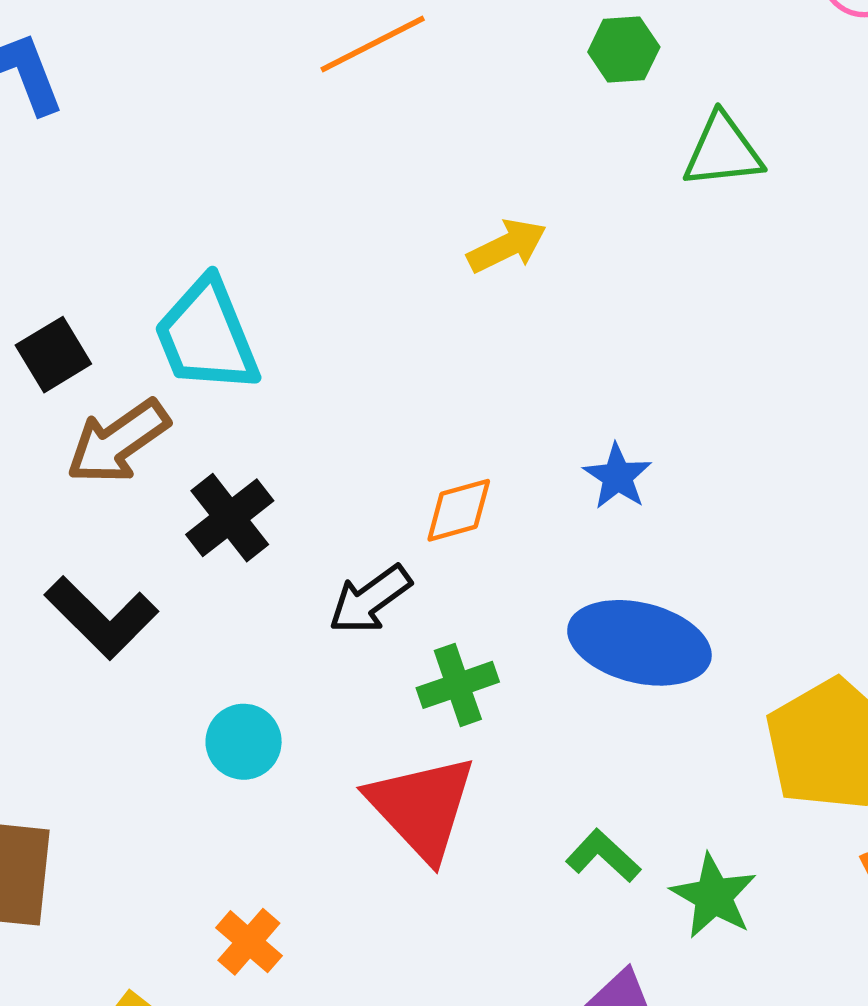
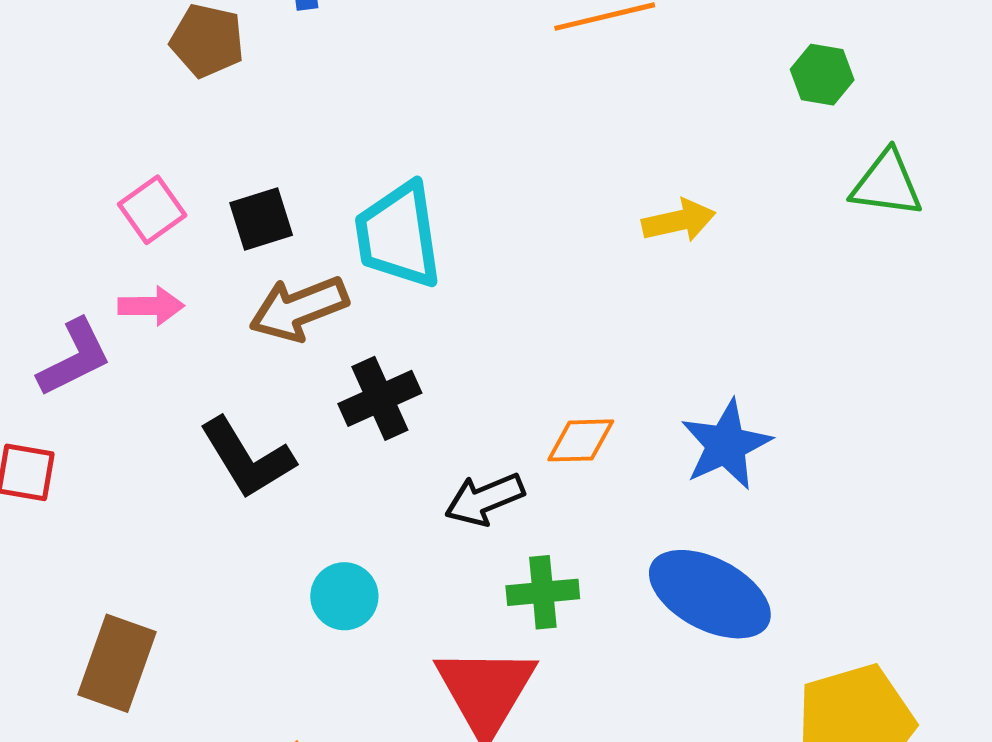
blue star: (617, 476) -> (726, 445), size x1.5

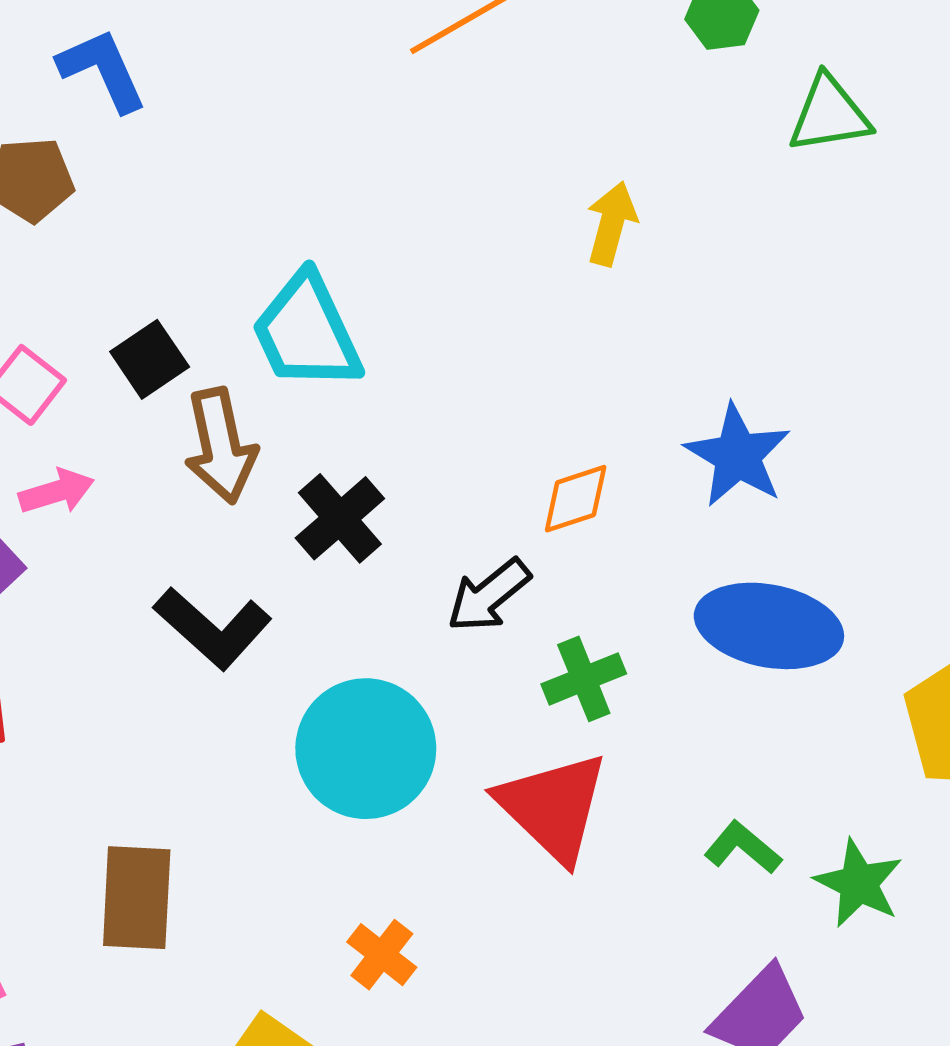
yellow arrow: (679, 221) -> (612, 224), turned -46
brown arrow: (299, 309) -> (221, 446), turned -64
cyan circle: (344, 596) -> (366, 749), size x1.8

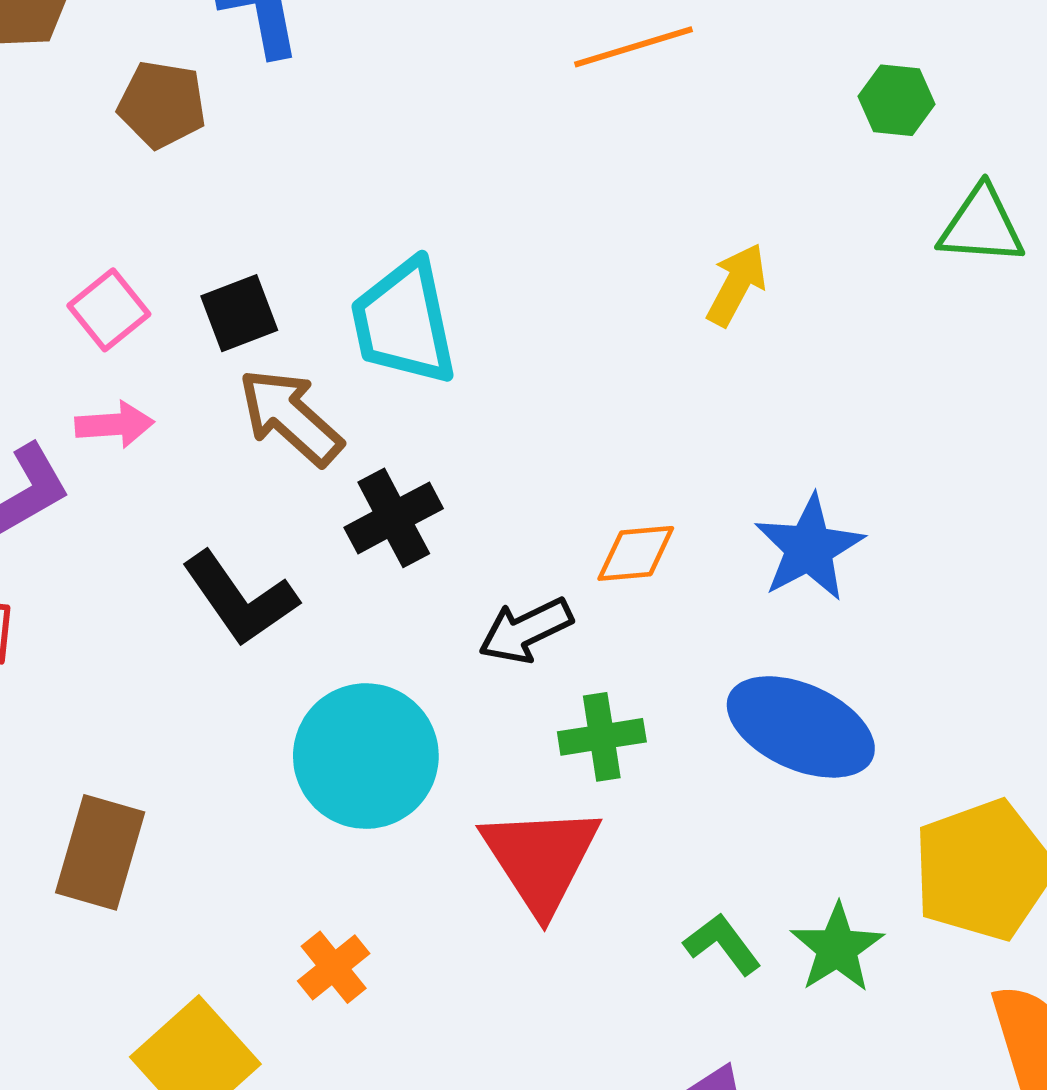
brown arrow: (221, 446) -> (291, 417), turned 131
green star: (859, 883) -> (837, 948), moved

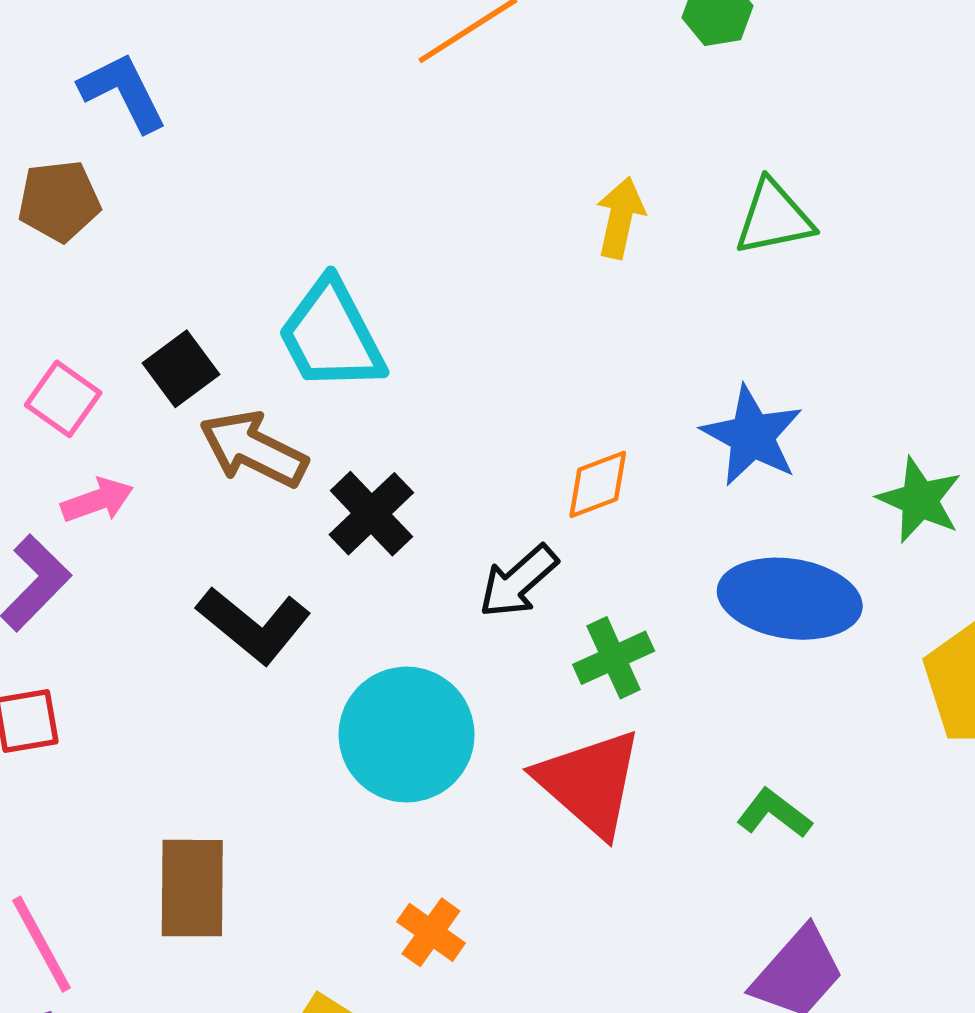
green triangle: (981, 226) -> (774, 218), moved
green star: (837, 948) -> (920, 500), moved

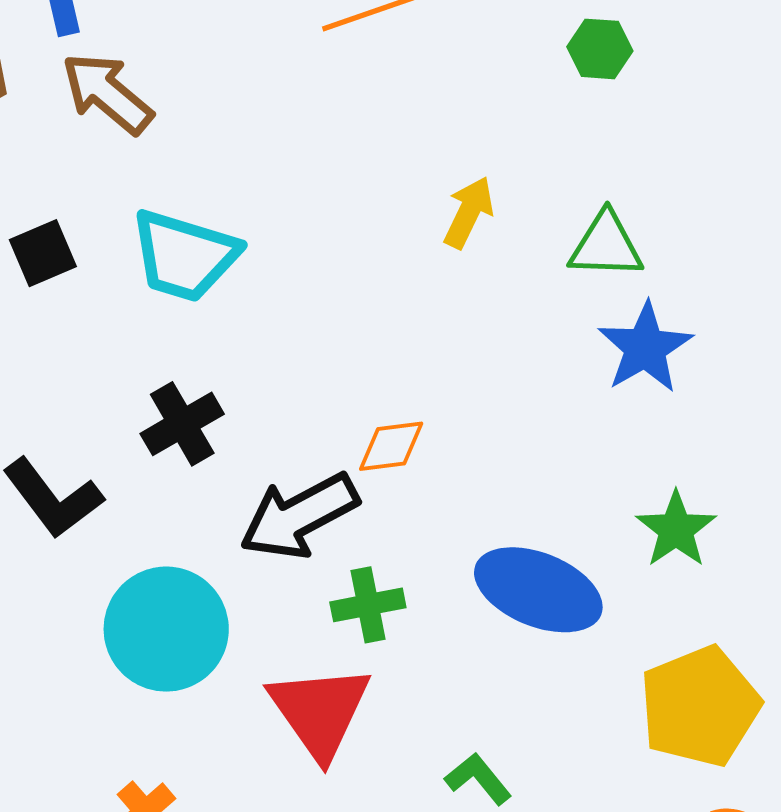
cyan trapezoid: (331, 335) -> (184, 256), turned -59
blue star: (752, 436) -> (645, 348), moved
brown arrow: (253, 449) -> (107, 93), moved
black arrow: (518, 581) -> (299, 516), size x1.5

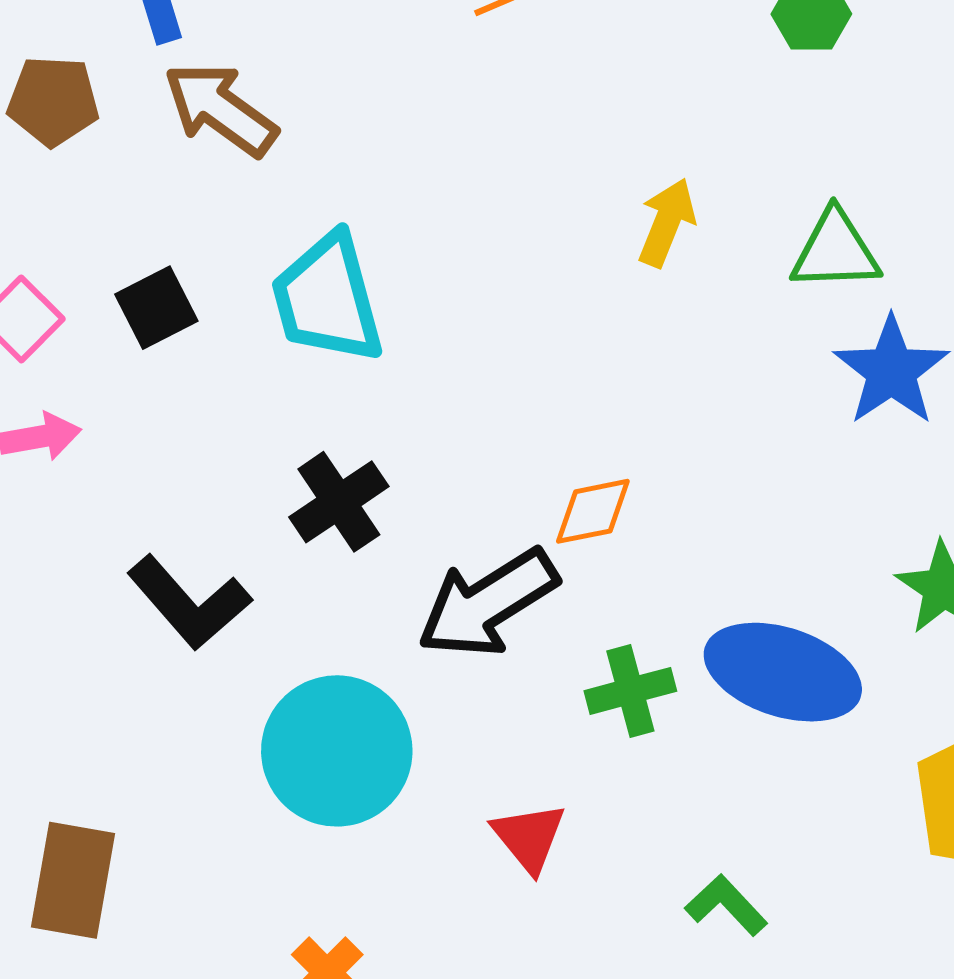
cyan trapezoid: (184, 256) -> (327, 299), turned 62
green cross: (368, 605) -> (630, 691), moved
red triangle: (320, 711) -> (529, 837), size x0.6

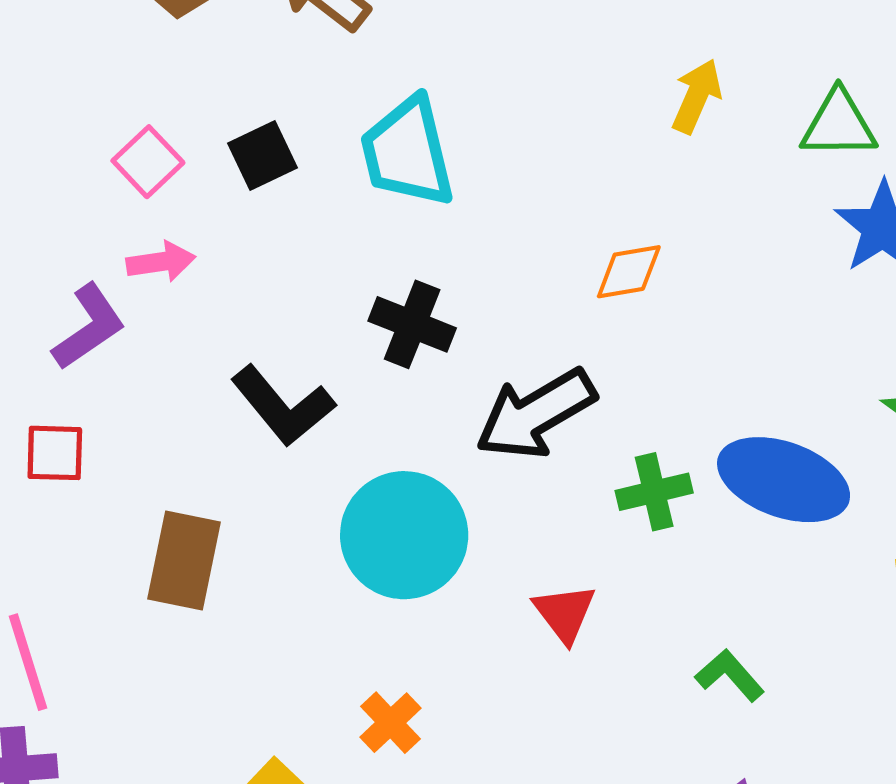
black cross: (339, 502) -> (412, 324), turned -36
orange diamond: (593, 511) -> (629, 272), moved
brown rectangle: (73, 880) -> (184, 560), moved

